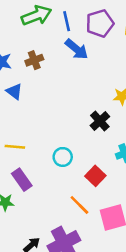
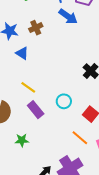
yellow line: (15, 147) -> (28, 87), moved, turned 35
purple rectangle: (22, 180) -> (36, 110), moved

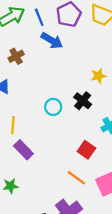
yellow line: (28, 87) -> (13, 125), turned 63
cyan circle: (64, 101) -> (53, 107), moved

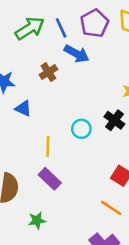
brown cross: (16, 56) -> (48, 72), moved
yellow line: (13, 125) -> (48, 146), moved

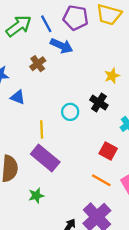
purple pentagon: (94, 23) -> (76, 18), turned -30
purple rectangle: (50, 179) -> (45, 158), size x1.4

